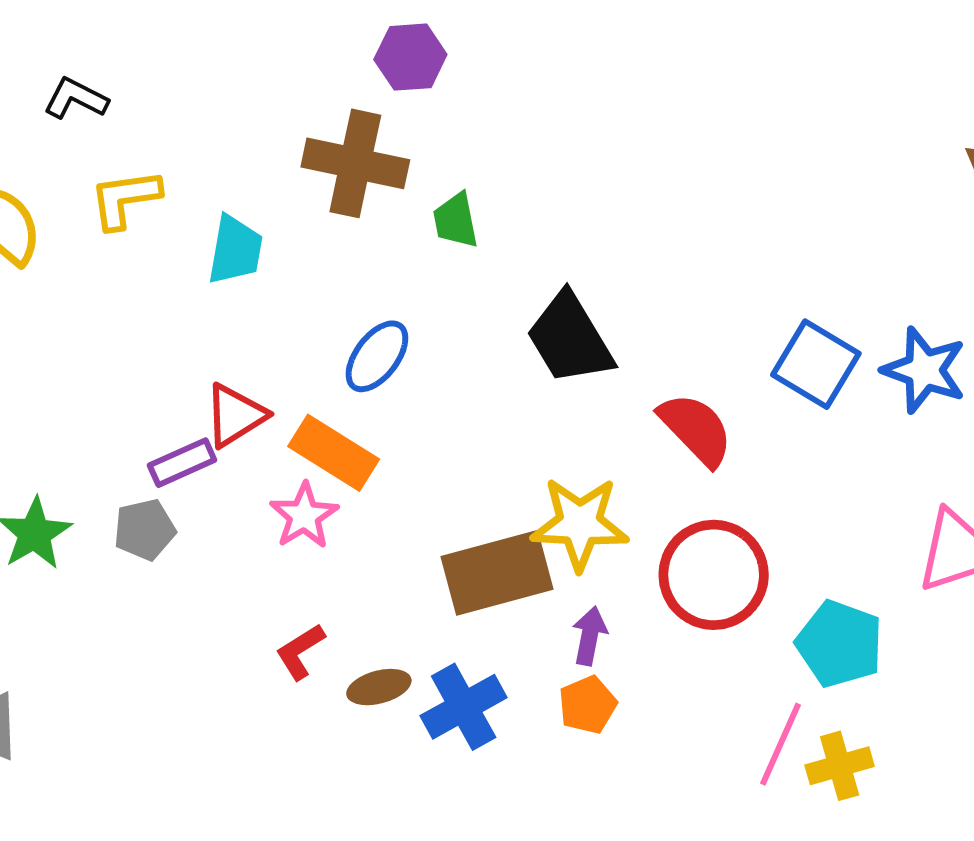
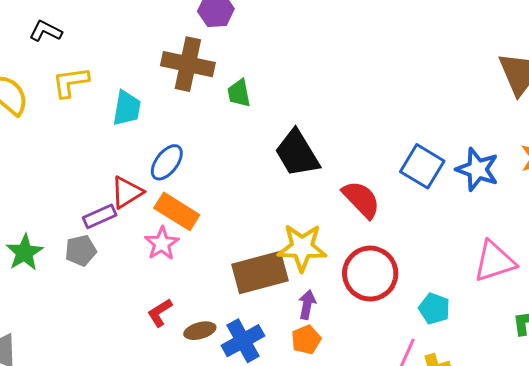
blue ellipse: (377, 356) -> (167, 162), moved
cyan pentagon: (840, 644) -> (434, 309), size x0.7

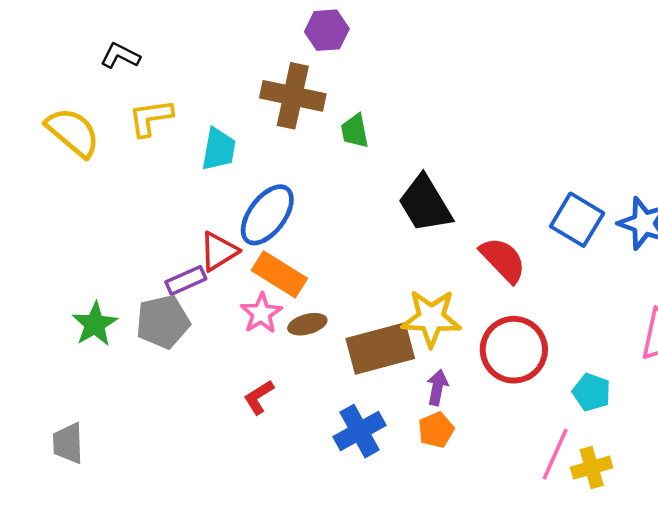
blue ellipse: (167, 162) -> (267, 215), size x1.4
gray pentagon: (81, 250) -> (163, 322), size x1.4
brown ellipse: (200, 331) -> (307, 324), moved

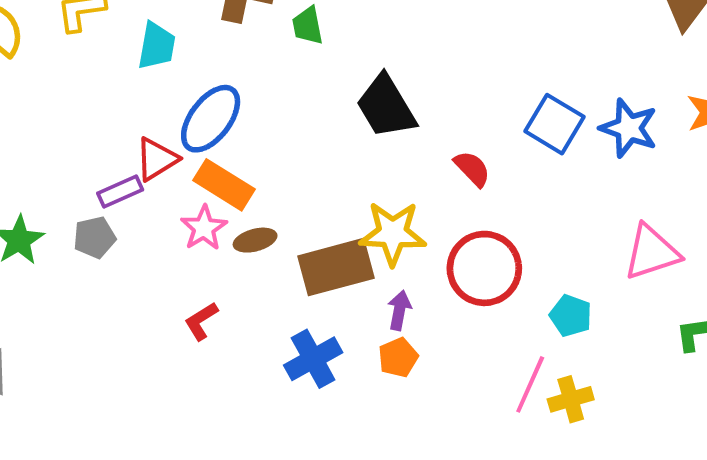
red semicircle: (503, 260) -> (472, 169), size x0.7
gray pentagon: (163, 322) -> (95, 237), size x0.7

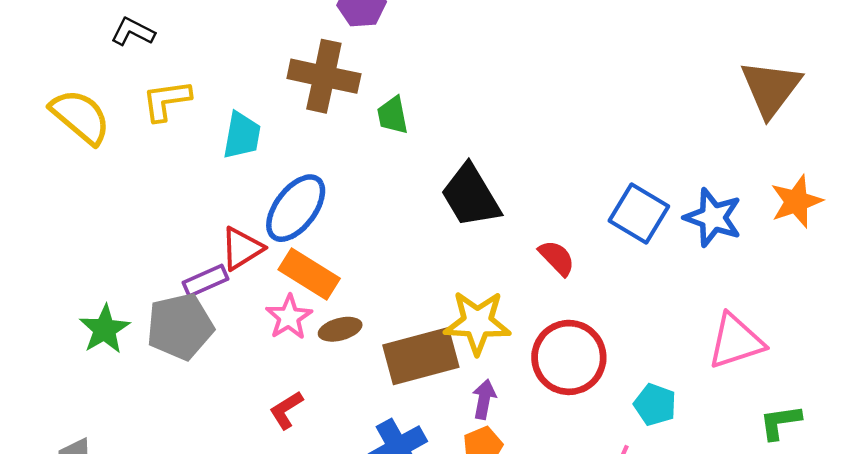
gray pentagon: (95, 237) -> (180, 327), size x1.6

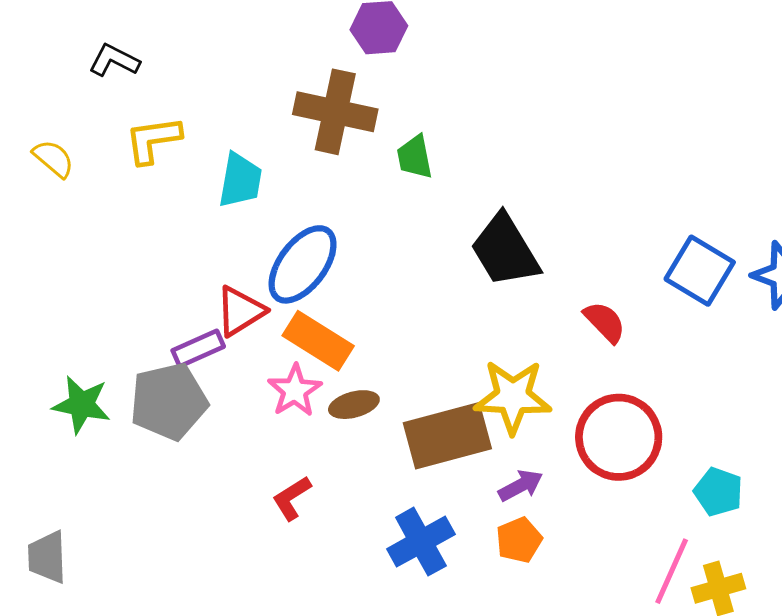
yellow semicircle: (80, 117) -> (53, 158), size x0.6
green star: (105, 329) -> (81, 405), turned -30
purple arrow: (484, 399) -> (521, 486), turned 51

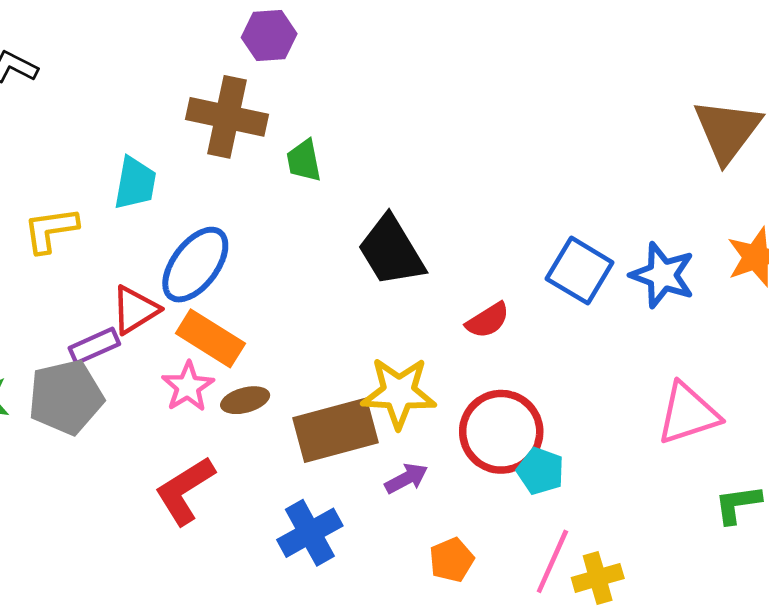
yellow L-shape: (153, 140) -> (51, 230), moved
red semicircle: (605, 322) -> (488, 320), turned 102
cyan pentagon: (718, 492) -> (540, 471), moved
red L-shape: (292, 498) -> (185, 491), size x1.6
orange pentagon: (519, 540) -> (451, 560), moved

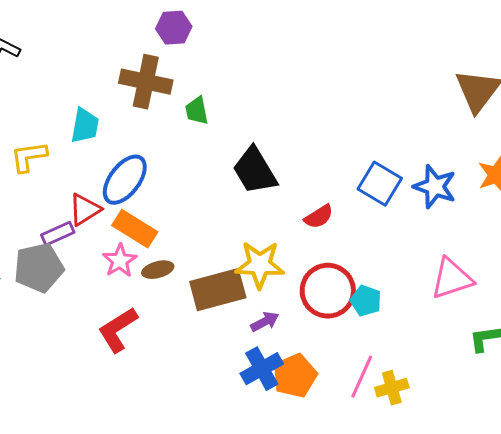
cyan pentagon: (540, 471) -> (366, 301), moved
blue cross: (310, 533) -> (262, 369), moved
orange pentagon: (451, 560) -> (295, 376), size x1.5

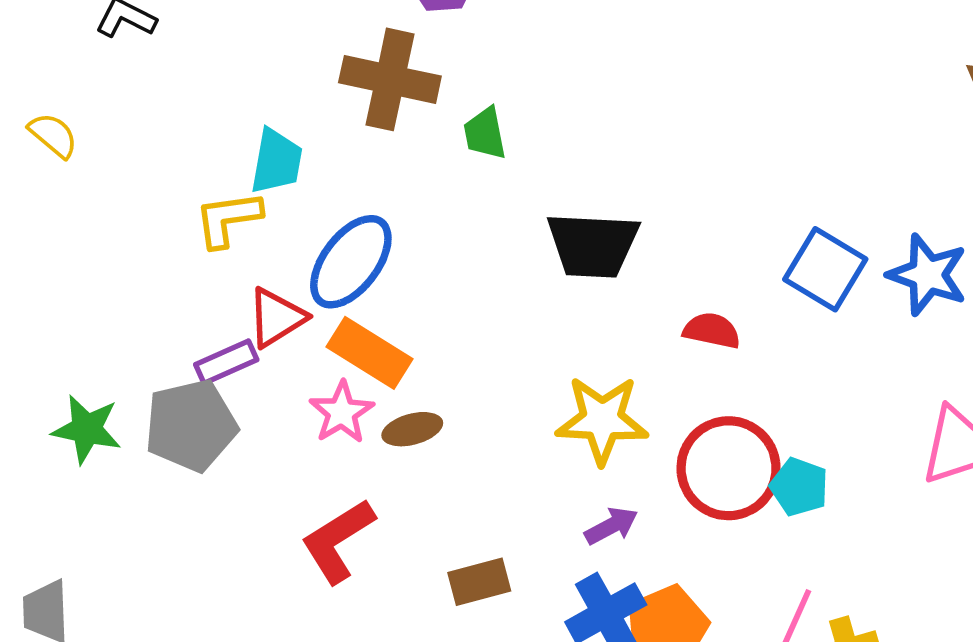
yellow L-shape: (29, 157) -> (228, 219), moved
black trapezoid: (255, 171) -> (593, 245), turned -56
red semicircle: (319, 217) -> (712, 331), turned -136
brown rectangle: (218, 290) -> (479, 582), moved, size x0.6

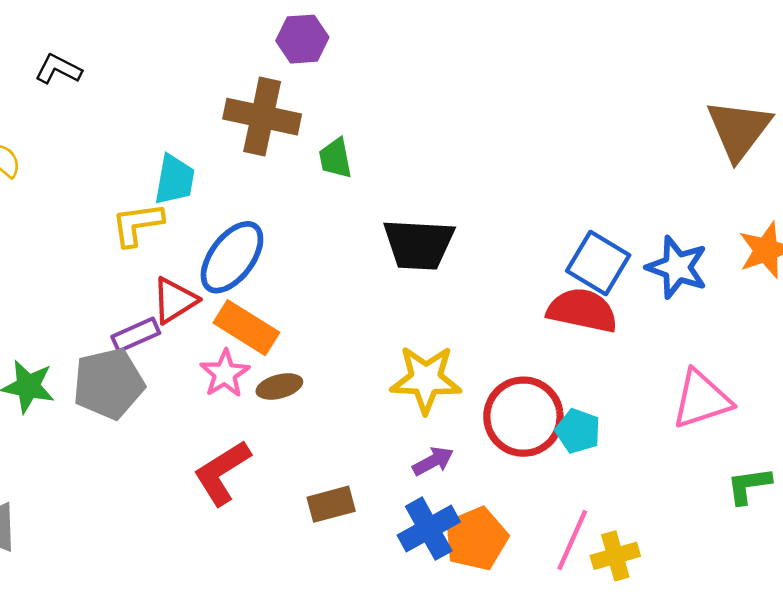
red semicircle: (712, 331) -> (582, 310), moved, size x1.6

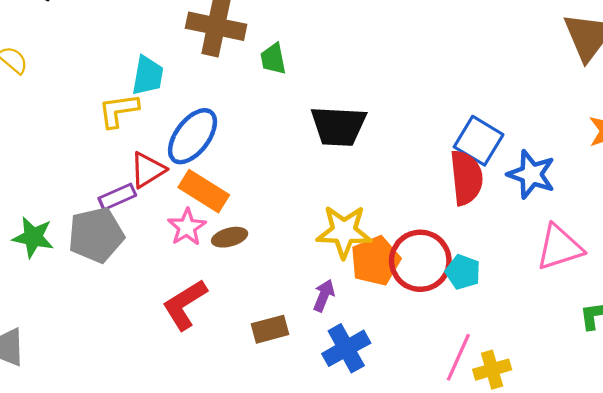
blue star: (677, 267) -> (531, 174), moved
red semicircle: (582, 310) -> (466, 178), turned 72
purple arrow: (433, 461) -> (324, 296), moved, turned -40
orange pentagon: (476, 539) -> (375, 261), moved

